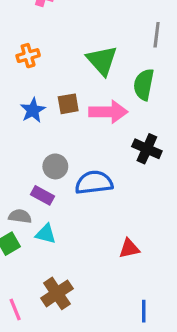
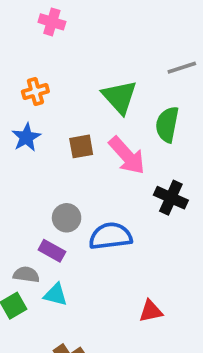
gray line: (157, 35) -> (182, 68), turned 65
blue star: (33, 110) -> (26, 137), moved
pink arrow: (108, 112) -> (127, 156), turned 48

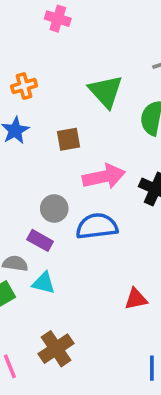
pink cross: (52, 22) -> (58, 19), moved
pink arrow: (127, 156) -> (104, 177), moved, turned -60

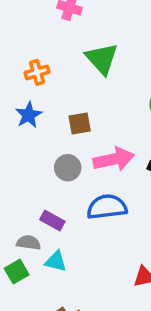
green triangle: (106, 91) -> (102, 59), moved
gray circle: (54, 208) -> (68, 168), moved

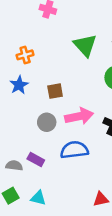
green triangle: (102, 59) -> (85, 45), moved
gray semicircle: (29, 243) -> (14, 166), moved
cyan triangle: (56, 261) -> (38, 198), moved

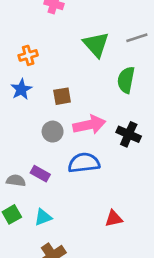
cyan triangle: (38, 198) -> (43, 217), turned -35

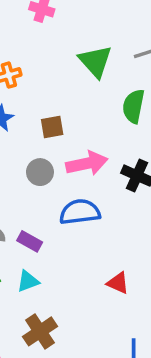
purple rectangle: (40, 174) -> (30, 241), moved
red triangle: (114, 219) -> (118, 283), turned 36

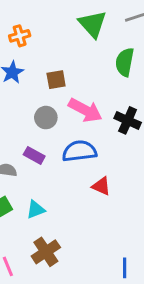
pink arrow: (87, 163) -> (85, 110), turned 40
purple rectangle: (30, 241) -> (34, 155), moved
red triangle: (118, 283) -> (101, 186), moved

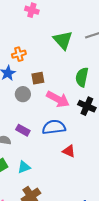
orange cross: (20, 36) -> (19, 54), moved
green semicircle: (125, 62) -> (82, 77), moved
gray circle: (46, 118) -> (23, 94), moved

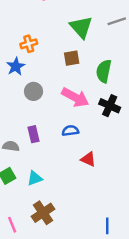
brown square: (38, 78) -> (72, 58), moved
blue semicircle: (54, 127) -> (70, 131), size x0.6
purple rectangle: (23, 130) -> (34, 134), turned 48

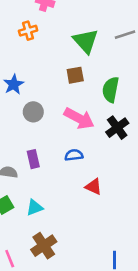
orange cross: (29, 44) -> (28, 31), moved
black cross: (110, 106) -> (117, 128), turned 30

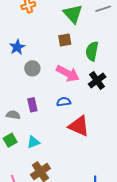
red triangle: (94, 187) -> (79, 126), size x1.6

